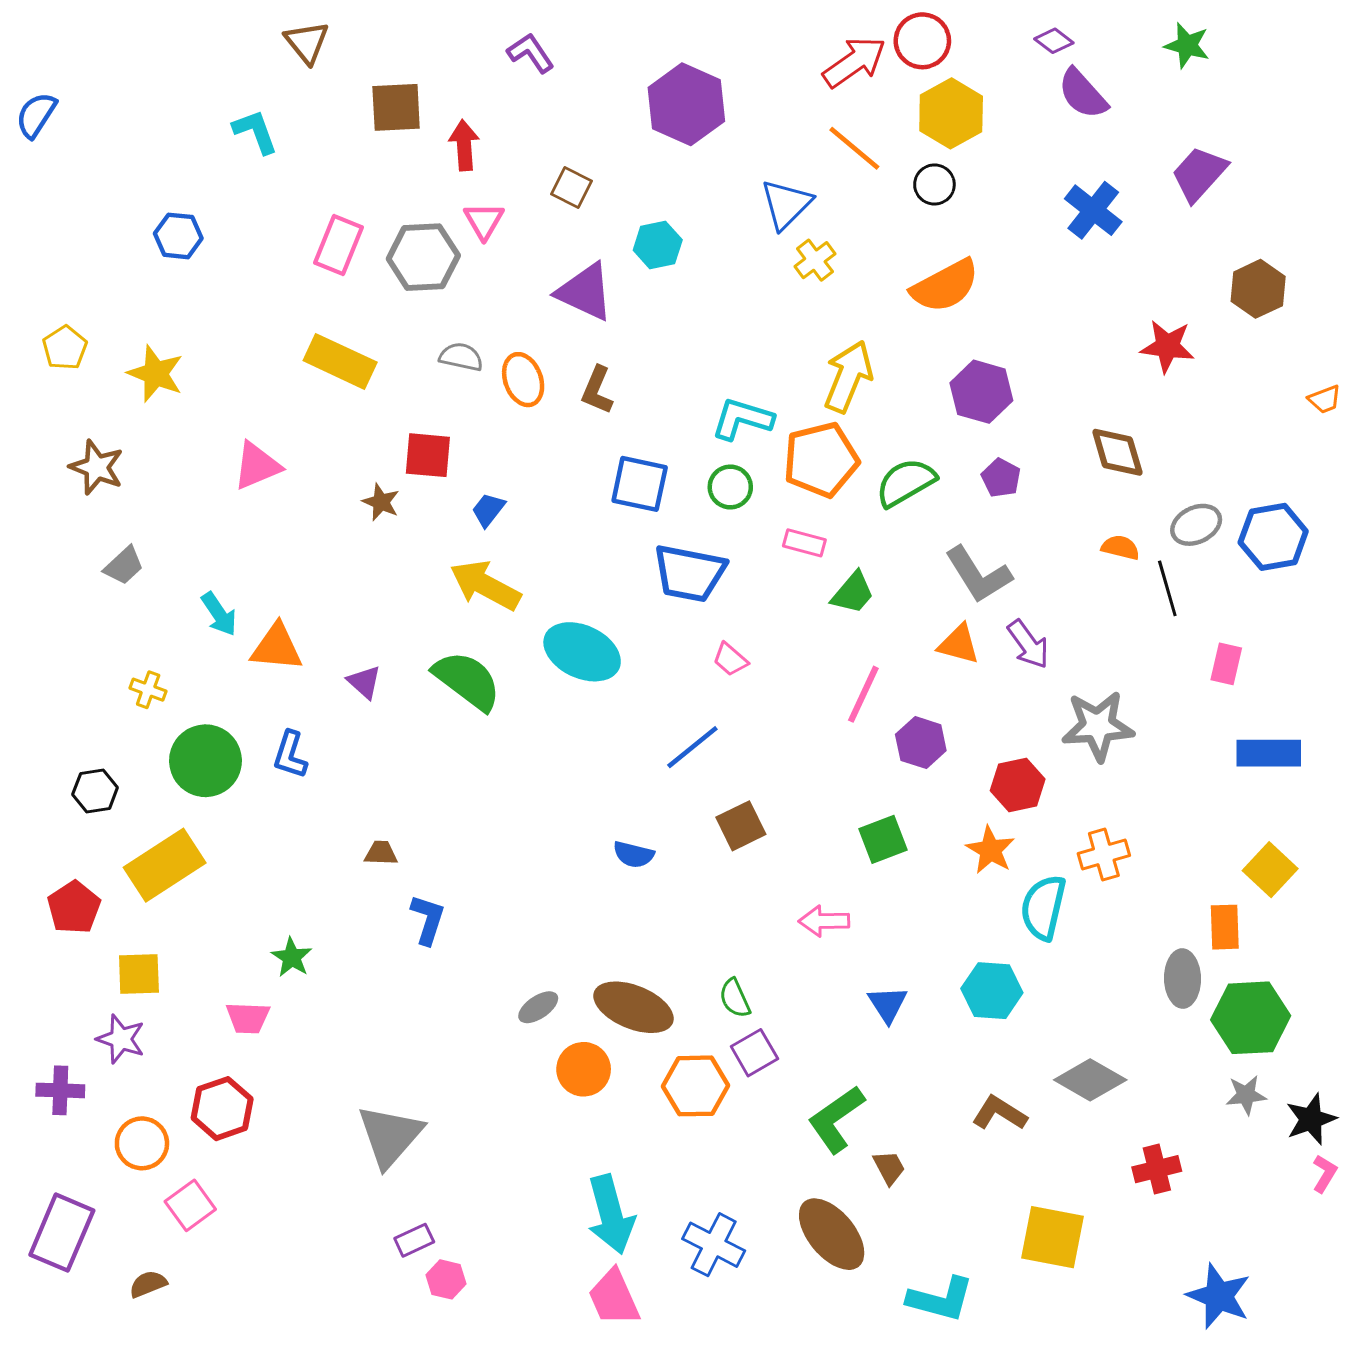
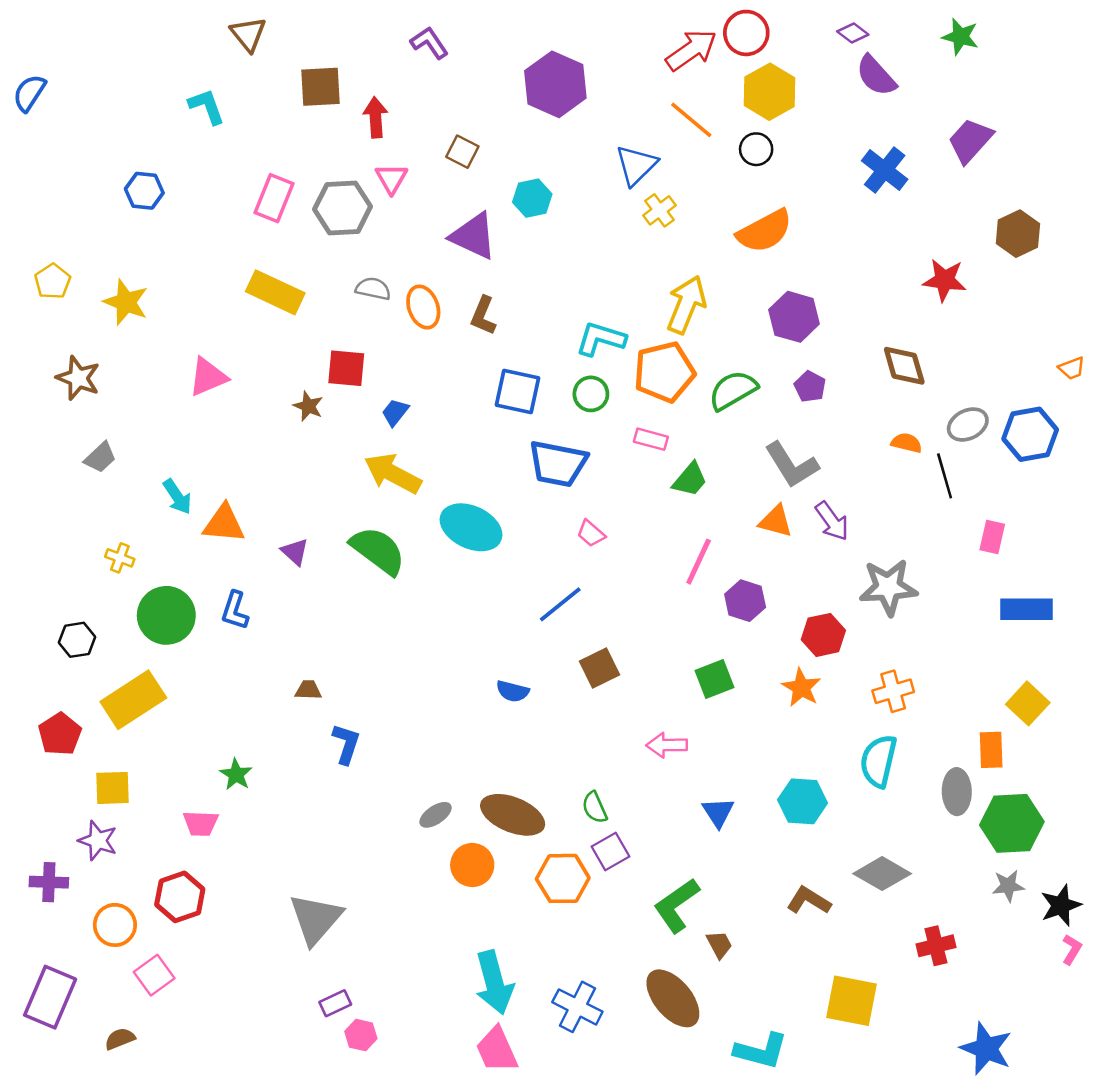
orange trapezoid: (1325, 399) -> (1072, 368), moved
cyan semicircle: (1043, 907) -> (878, 761), moved

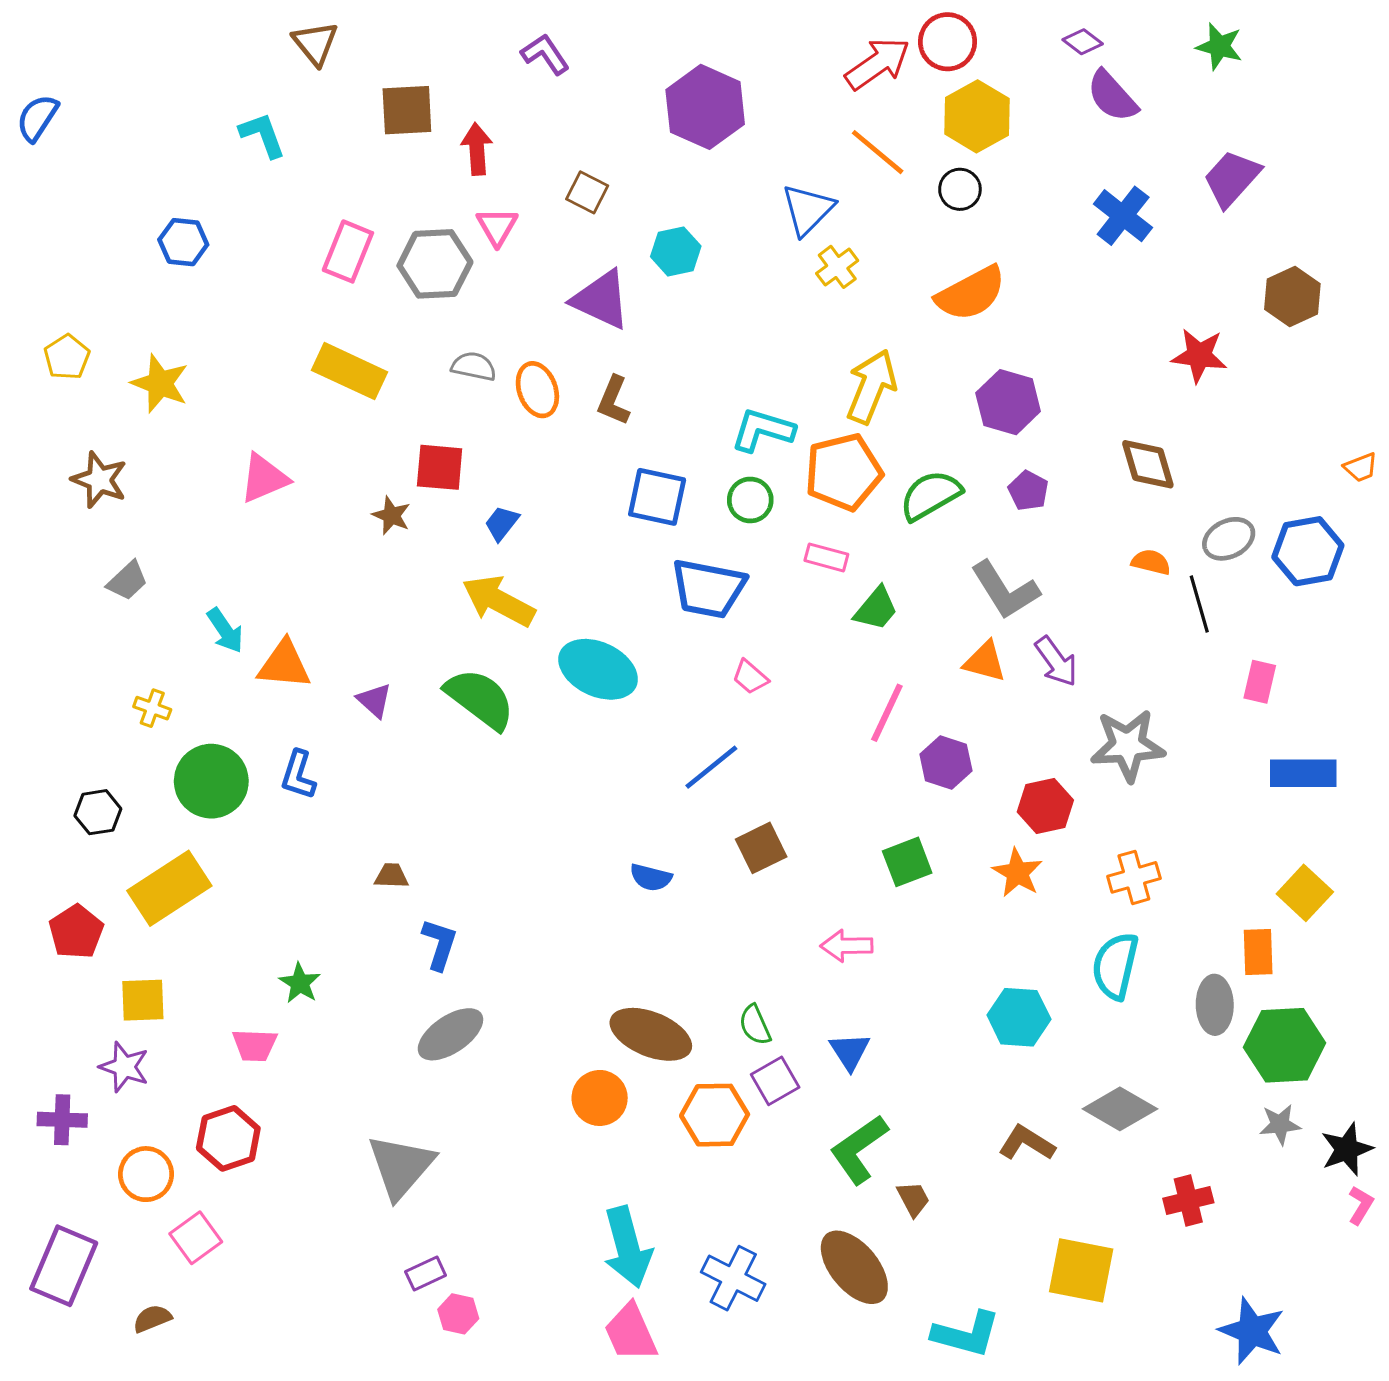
blue triangle: (718, 812) -> (850, 1051), moved
gray ellipse: (436, 815) -> (450, 1034), moved, size x1.6

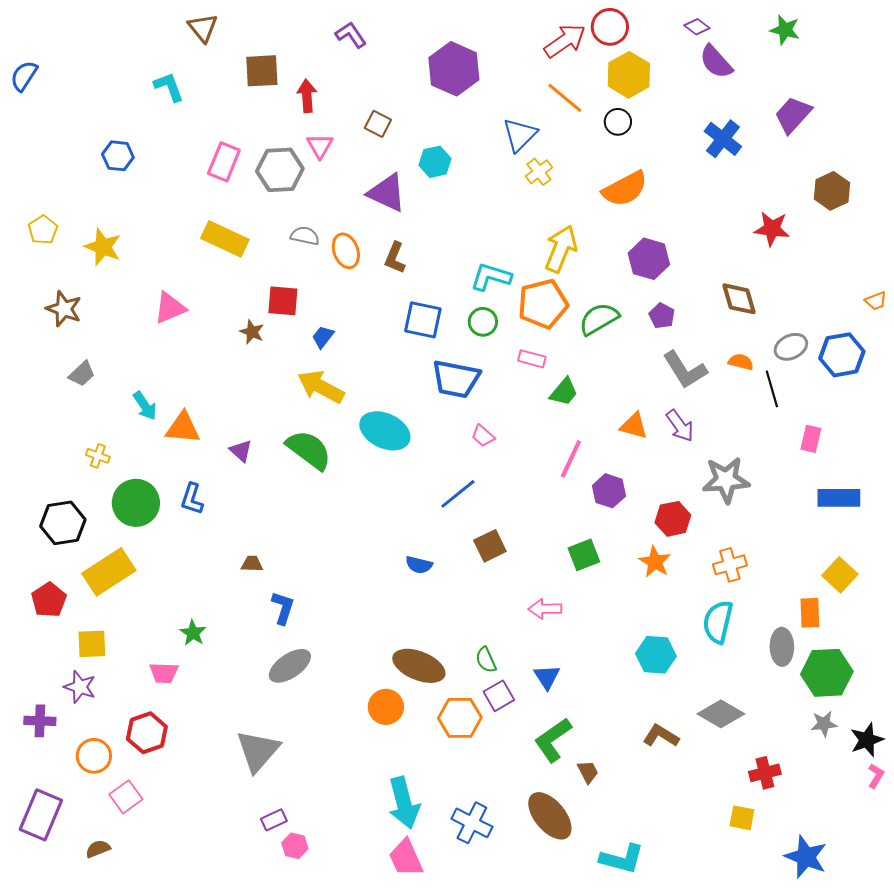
gray L-shape: (1005, 590) -> (685, 370), moved
black hexagon: (98, 812) -> (63, 523), size x1.5
yellow square: (1081, 1270) -> (742, 818), moved, size x0.6

